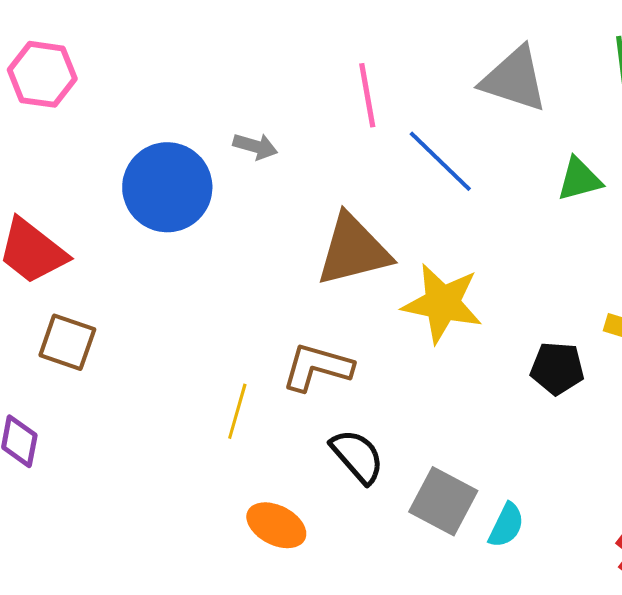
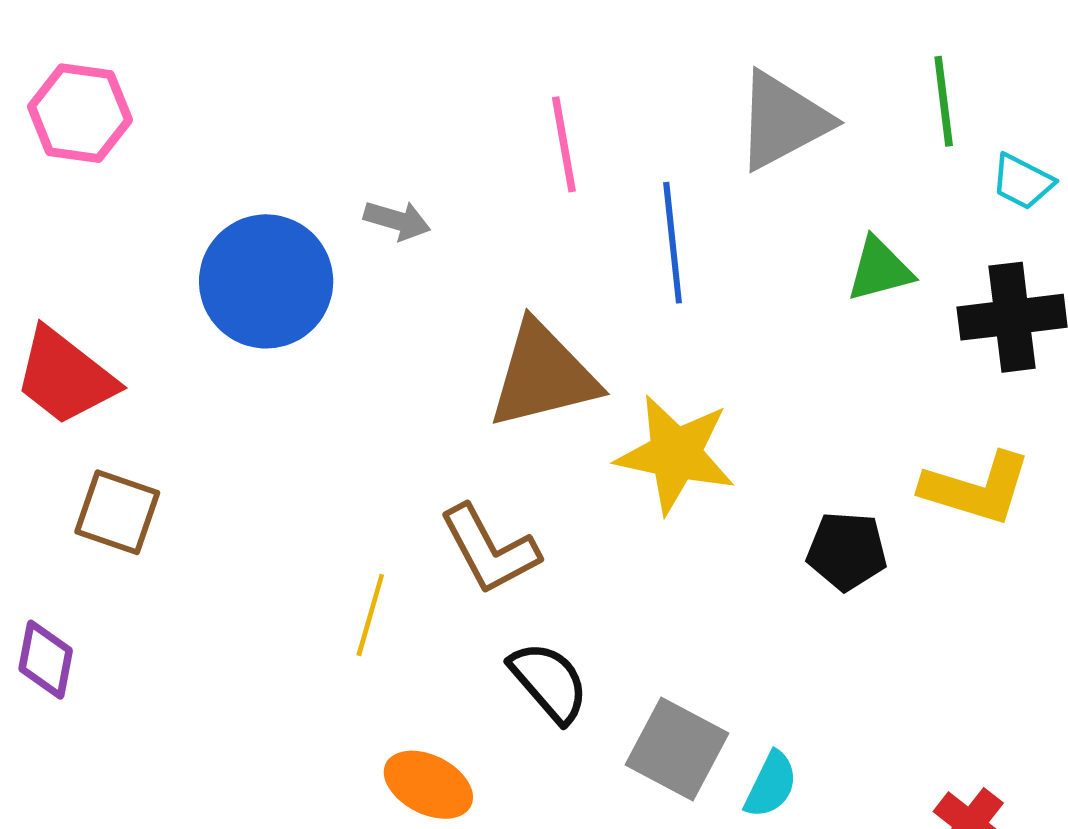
gray triangle: (514, 79) -> (783, 121), turned -46
blue line: (440, 161) -> (673, 243), turned 40
brown L-shape: (317, 367) -> (489, 549), turned -134

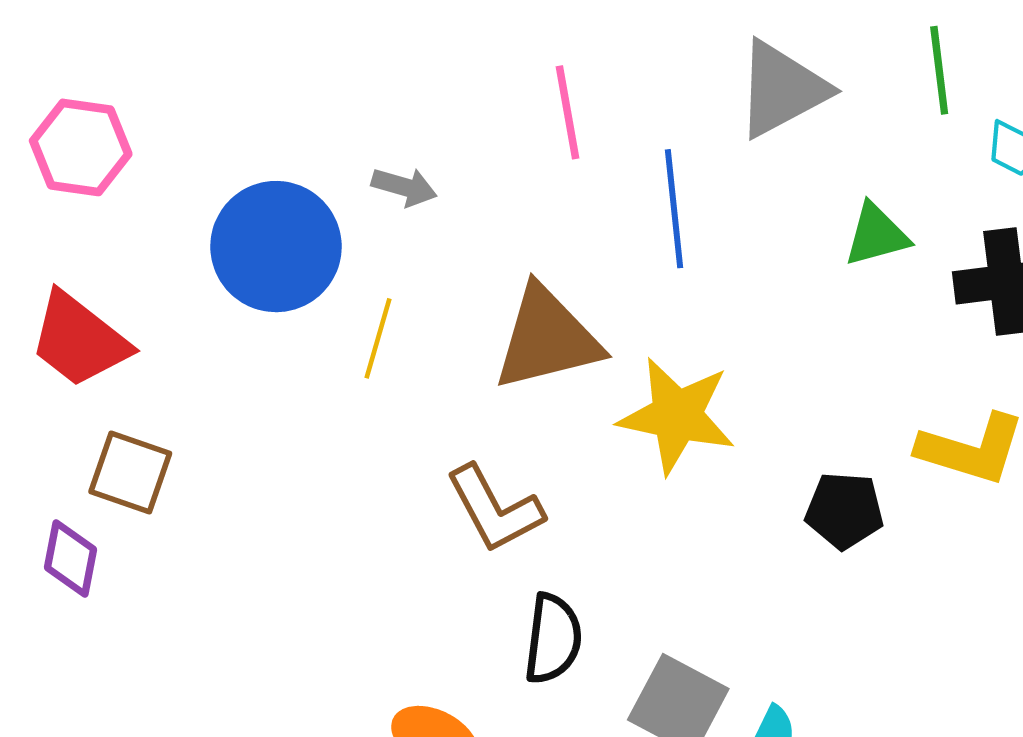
pink hexagon: (80, 113) -> (81, 147), moved
yellow line: (370, 615) -> (378, 338), moved
purple diamond: (46, 660) -> (70, 558), moved
black semicircle: (549, 682) -> (553, 639), turned 48

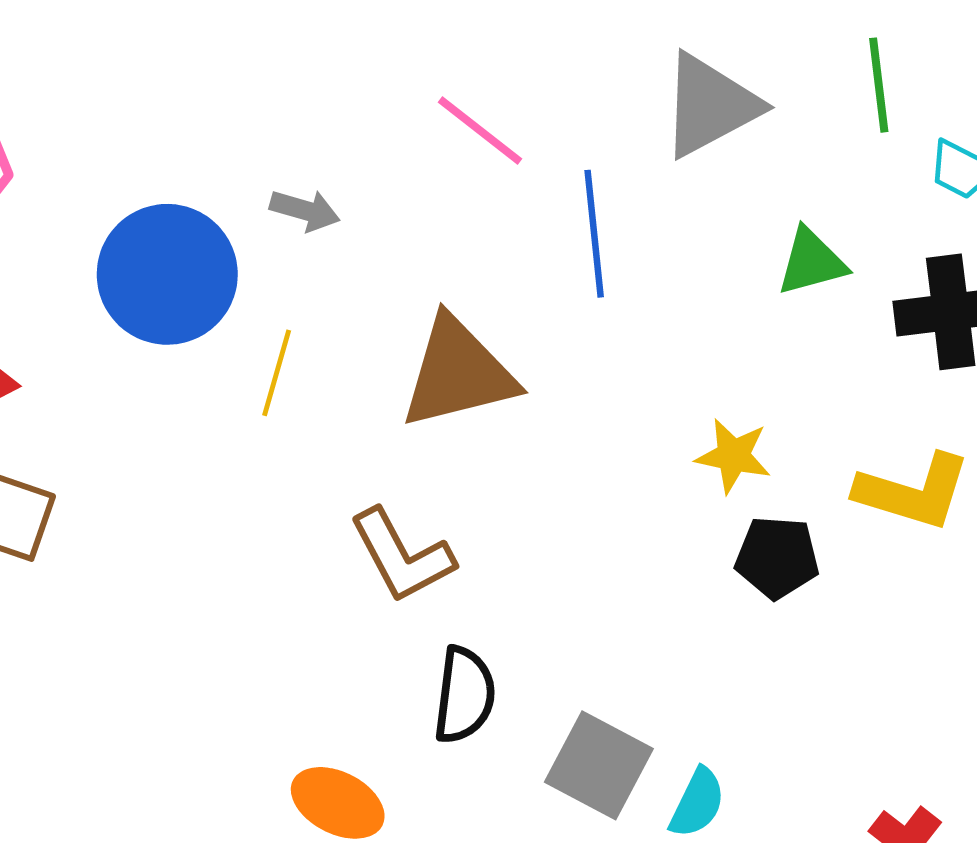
pink line: (568, 112) -> (480, 130), turned -42
yellow star: (677, 416) -> (733, 456), moved, size x0.6

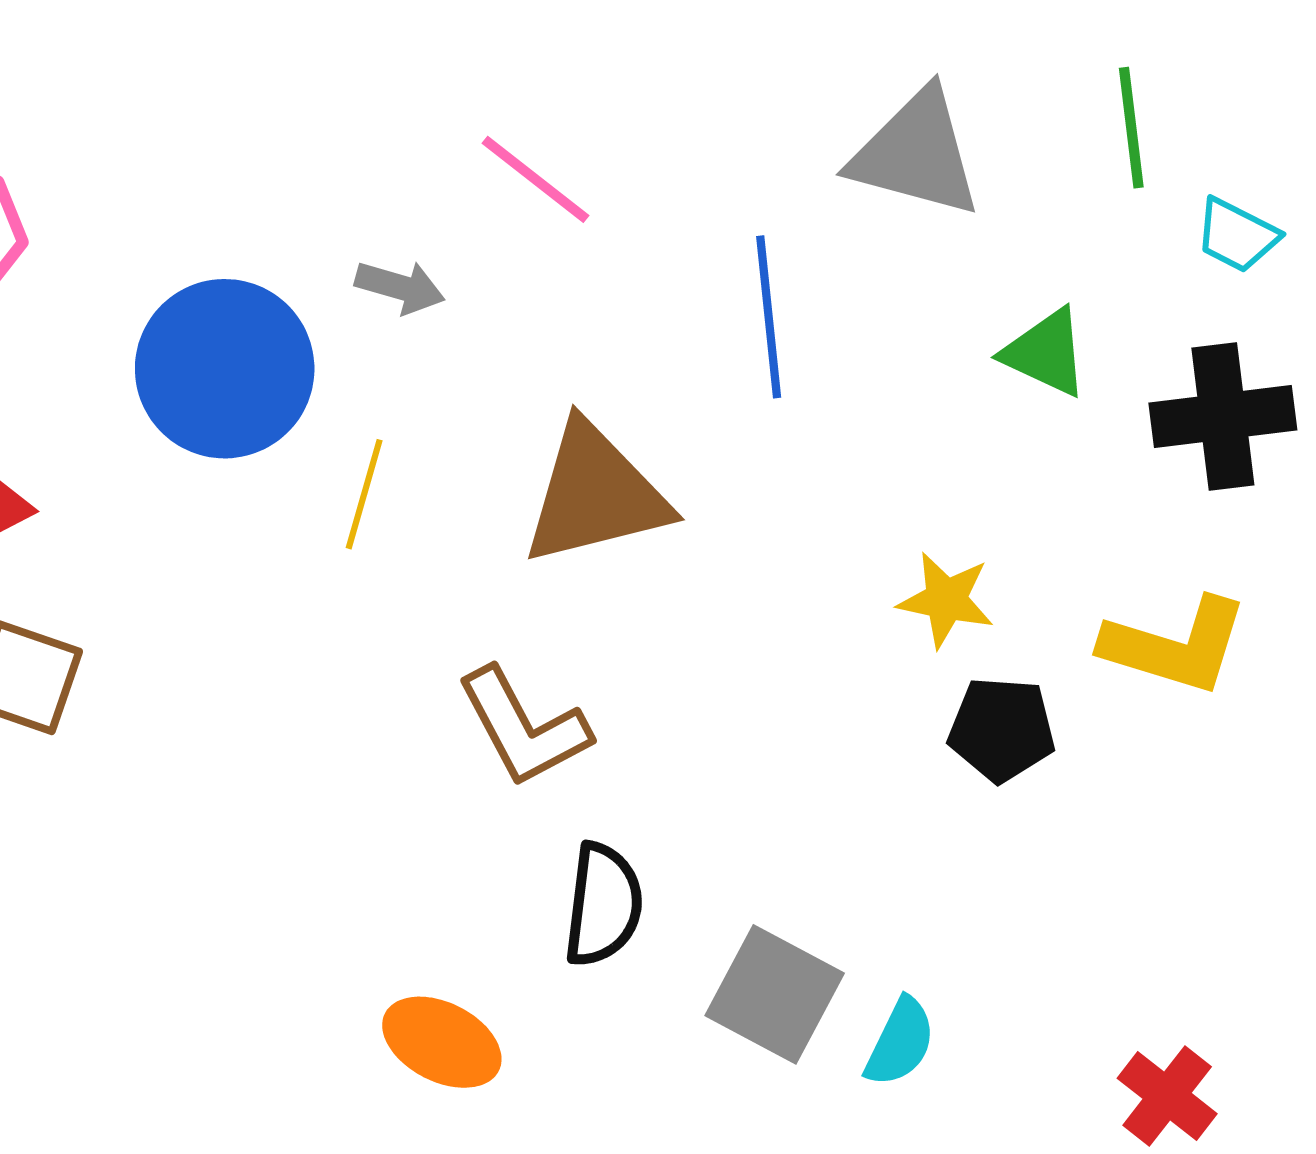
gray triangle: (710, 105) -> (916, 154), turned 43
pink line: (480, 130) -> (536, 179), moved
green triangle: (812, 262) -> (1046, 353), turned 40

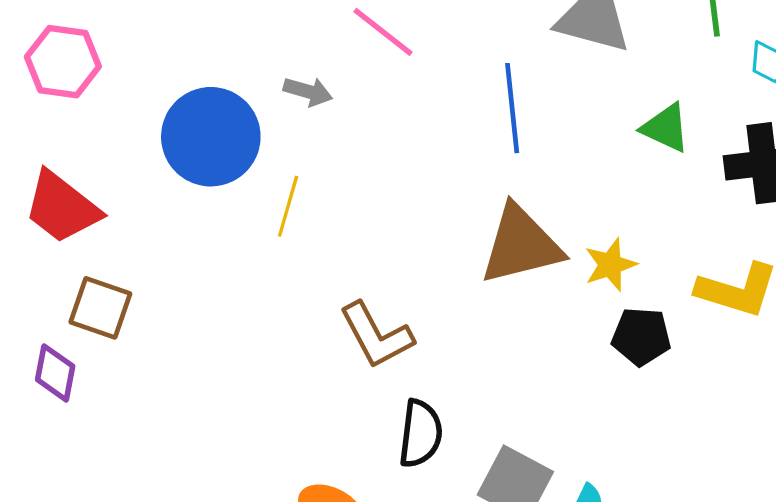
brown triangle: (595, 494) -> (521, 245), moved
yellow star: (946, 600) -> (610, 265), turned -30

